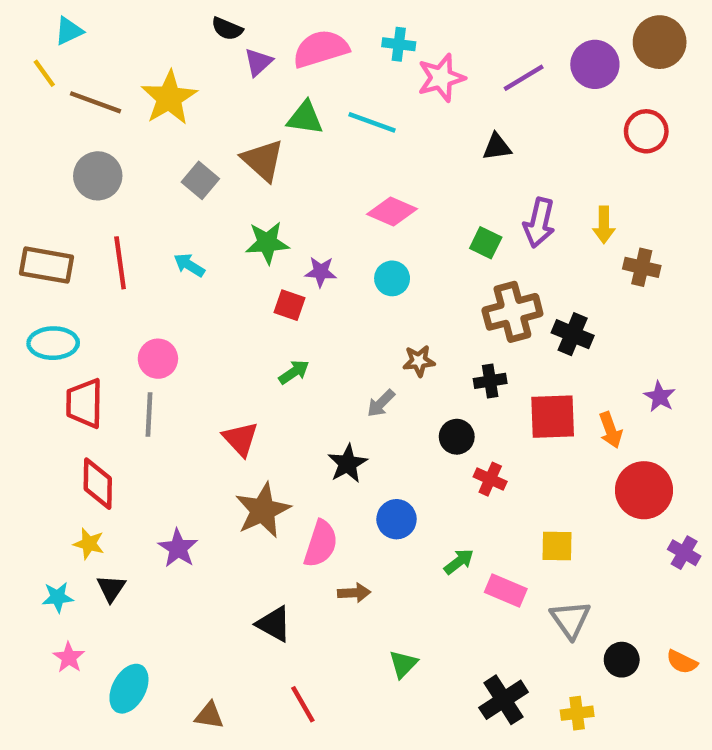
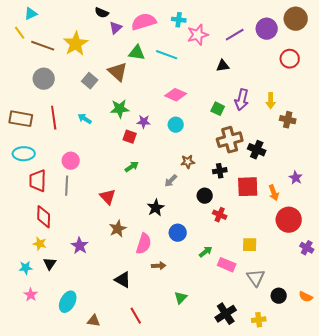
brown star: (263, 510) -> (118, 229), size x0.7
cyan ellipse: (129, 689) -> (68, 302), moved

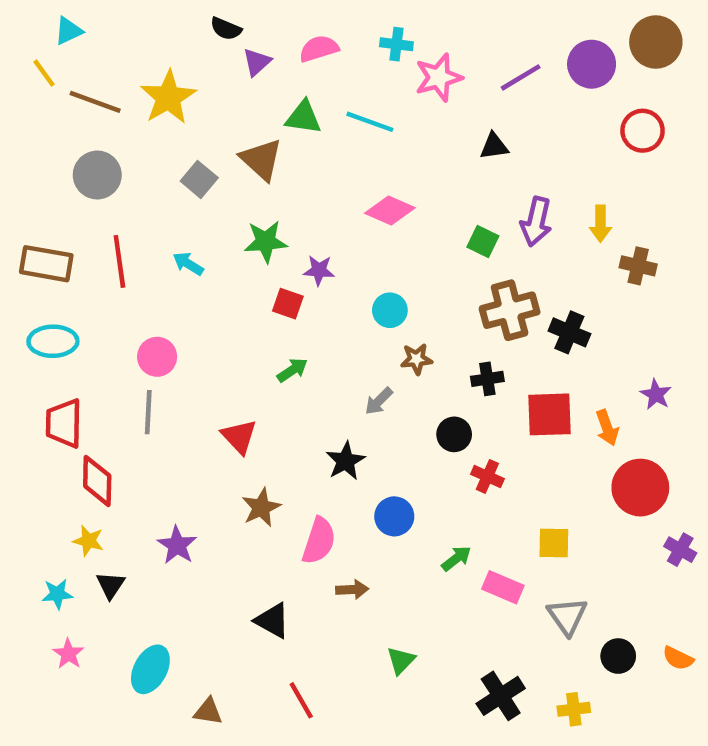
pink semicircle: (144, 22) -> (319, 49), size x0.7
cyan circle: (176, 125) -> (390, 310), moved
red trapezoid: (38, 181) -> (64, 423), moved

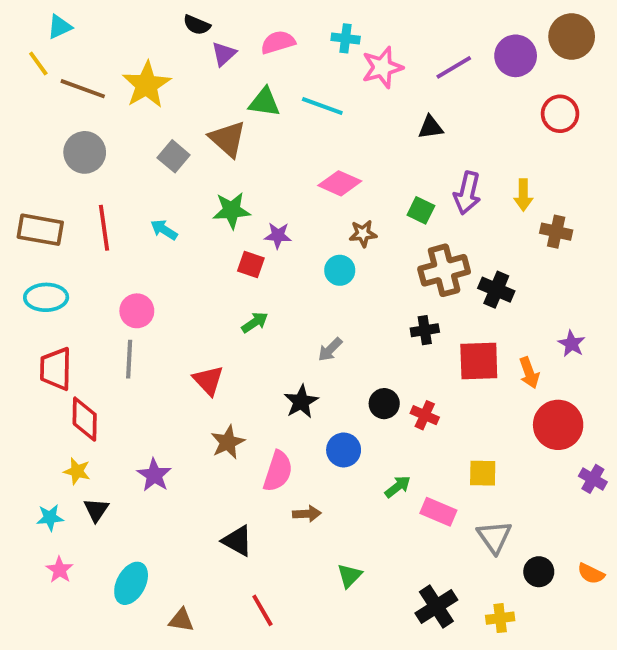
brown star: (416, 359) -> (363, 234), moved
black circle: (454, 434) -> (384, 404), moved

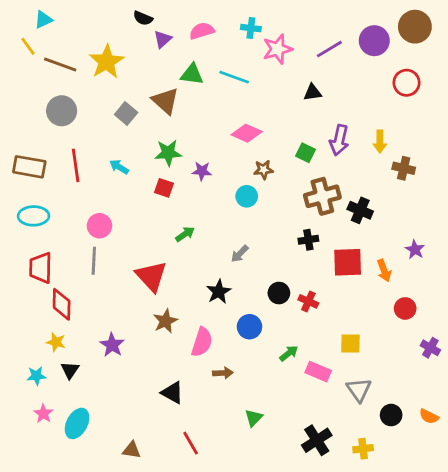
red square: (251, 264) -> (164, 188), moved
red triangle: (208, 380) -> (151, 276), size x1.4
red circle: (558, 425) -> (405, 308), size x0.6
cyan ellipse: (131, 583) -> (77, 423), moved

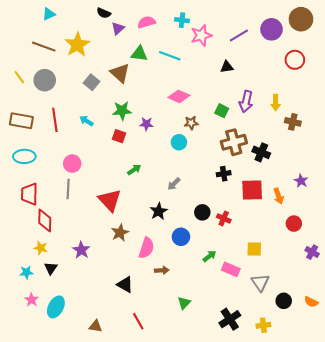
cyan triangle: (43, 20) -> (49, 14), moved
yellow line: (28, 46) -> (19, 77), moved

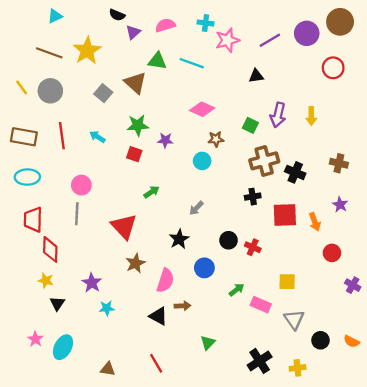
brown cross: (293, 122) -> (339, 163), moved
cyan star: (26, 272) -> (107, 308), moved
black triangle: (125, 285) -> (158, 316), moved

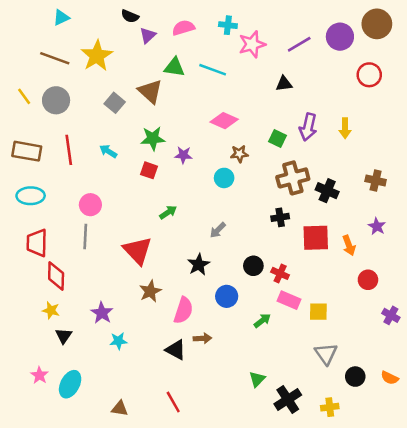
pink rectangle: (261, 305) -> (289, 300), moved
green triangle: (208, 343) -> (257, 379), moved

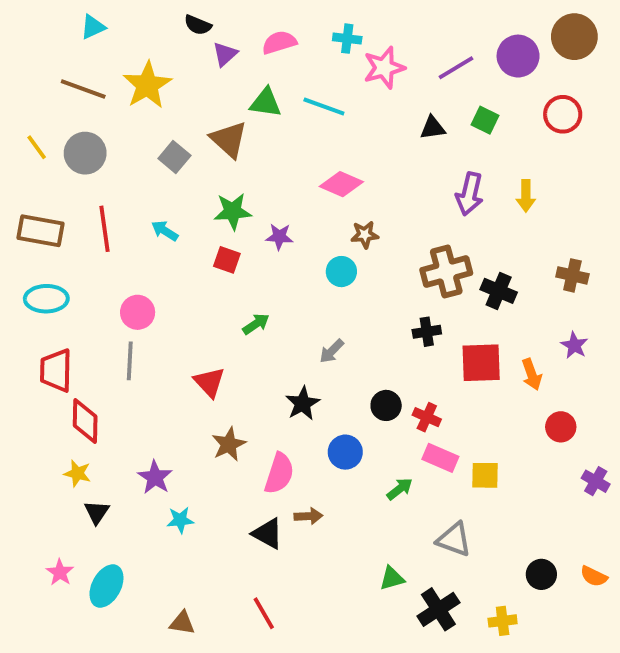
green square: (278, 138) -> (485, 120), moved
red triangle: (138, 251) -> (209, 382), size x0.7
gray triangle: (326, 354) -> (454, 539), moved, turned -35
green triangle: (257, 379) -> (392, 578), turned 30

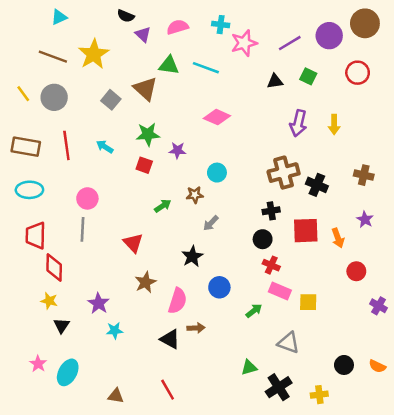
purple triangle: (225, 54) -> (143, 34), turned -35
brown star: (365, 235) -> (195, 195), moved
black circle: (386, 405) -> (263, 239), moved

